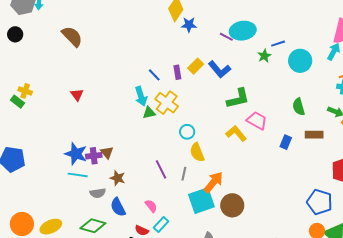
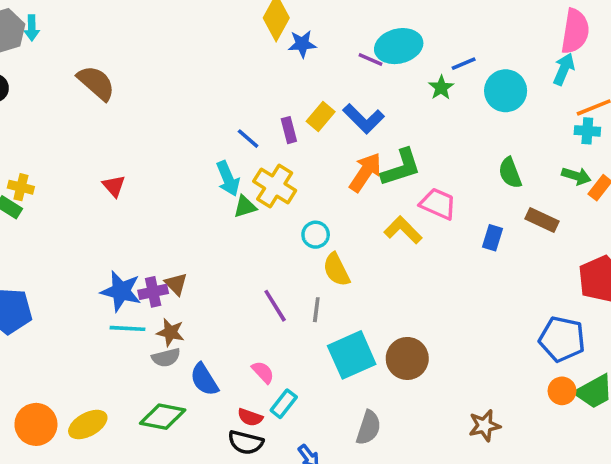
brown rectangle: (314, 135) -> (542, 220), turned 30
brown star: (118, 178) -> (171, 332), moved
orange arrow: (213, 182) -> (365, 172), moved

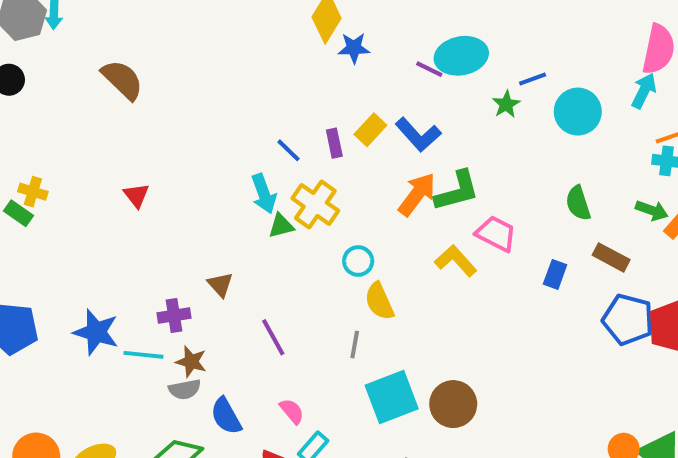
brown triangle: (176, 284) -> (220, 285), moved
blue star: (121, 291) -> (96, 332), moved
purple line: (275, 306) -> (273, 337), moved
blue pentagon: (562, 339) -> (628, 319), moved

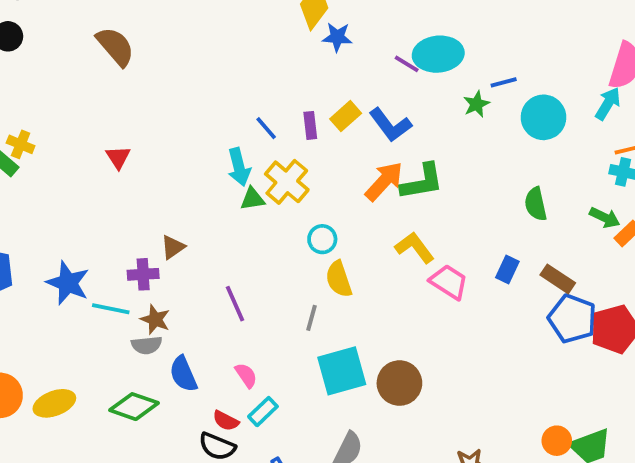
pink trapezoid: (496, 234) -> (449, 282), moved
brown rectangle: (611, 257) -> (558, 279), moved
brown triangle: (220, 285) -> (173, 247), moved, turned 32

